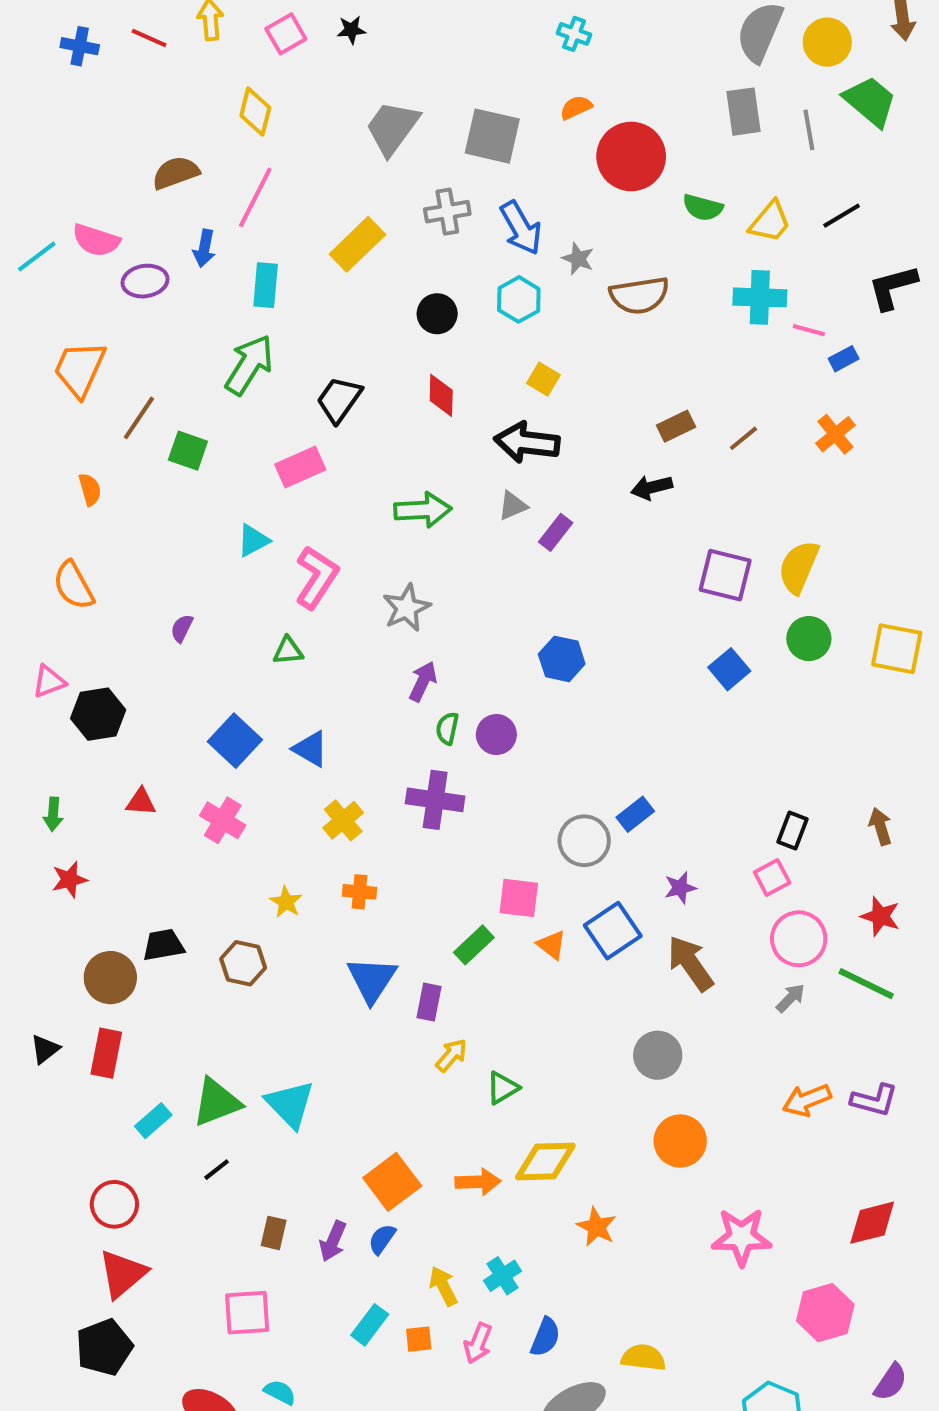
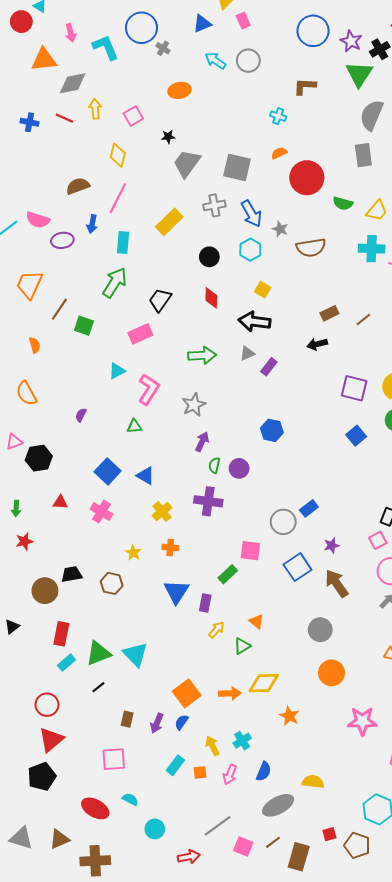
black star: (351, 30) -> (168, 137), moved
orange triangle: (552, 945) -> (257, 621), moved
red rectangle: (106, 1053) -> (61, 634), moved

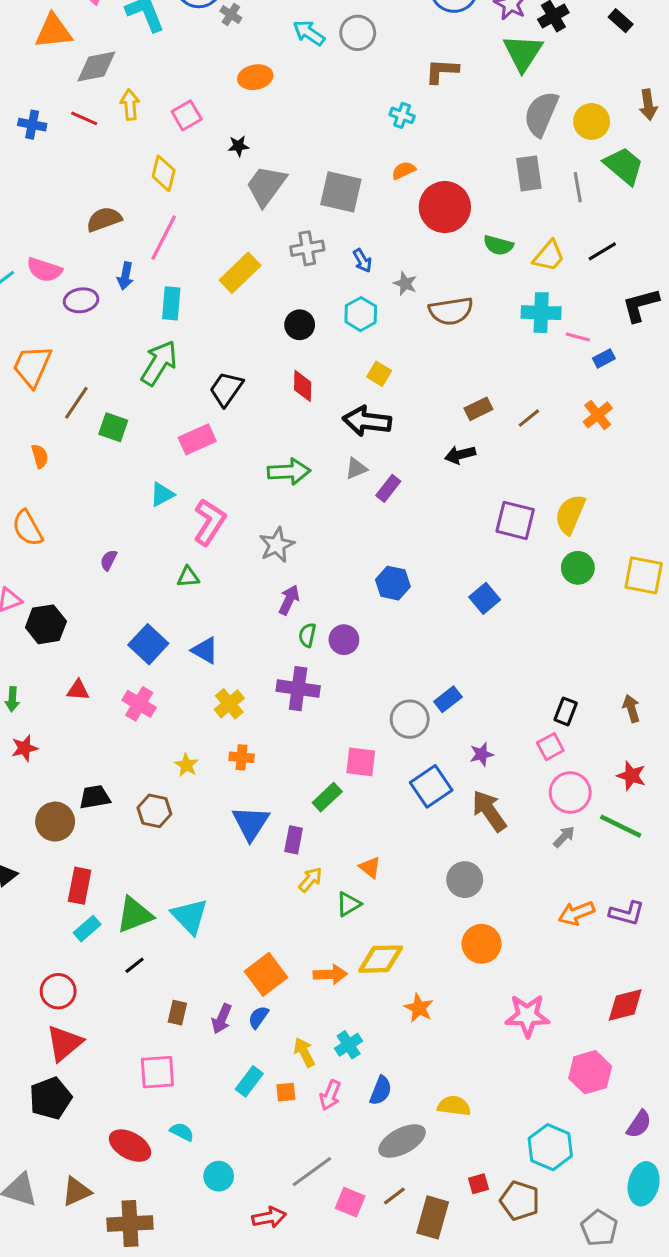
blue arrow: (251, 214) -> (362, 261), size x0.6
blue square: (356, 436) -> (485, 598), moved

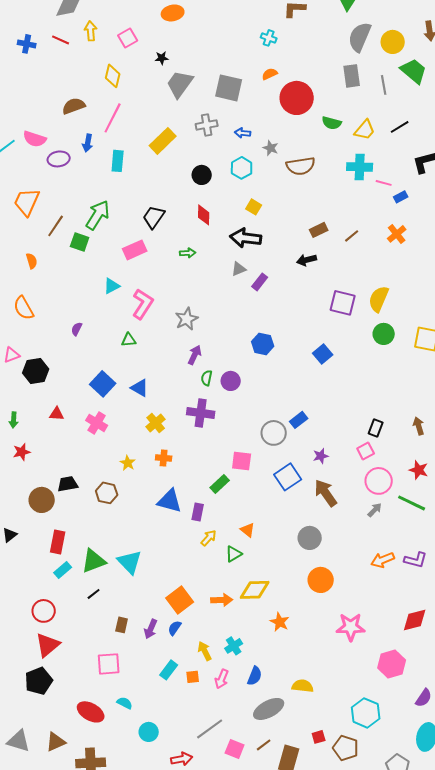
blue arrow: (362, 261) -> (243, 133), turned 126
green arrow: (159, 363) -> (98, 215), moved
green arrow: (289, 472) -> (188, 253), moved, size x0.6
blue triangle: (251, 823) -> (170, 501), turned -48

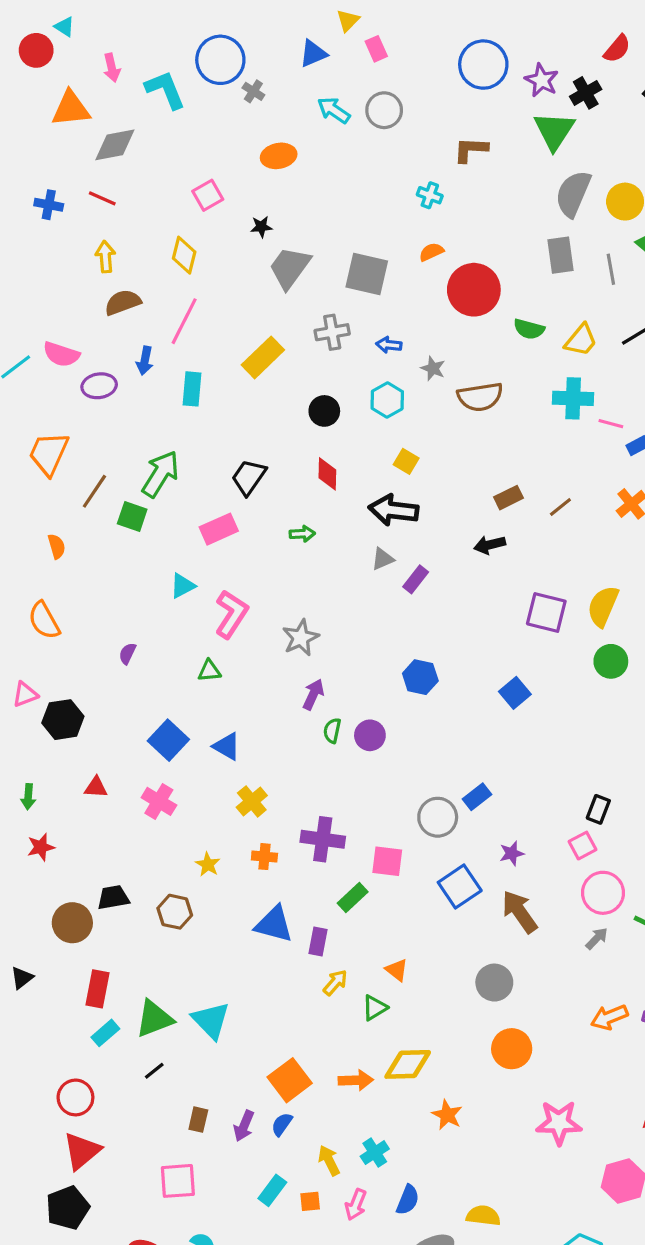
yellow arrow: (91, 31) -> (105, 257), moved
purple cross: (201, 413) -> (323, 839), moved

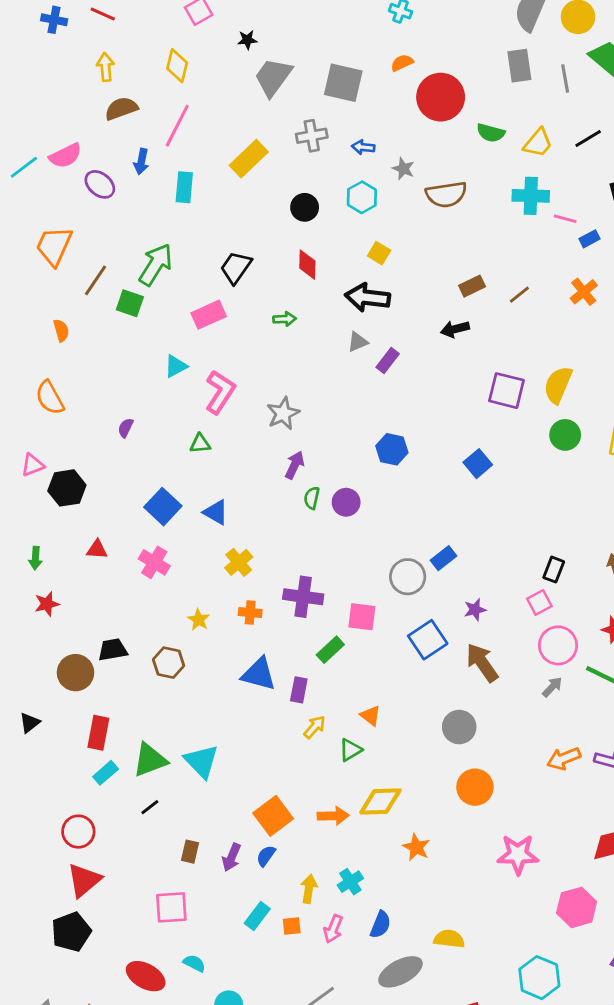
pink semicircle: (61, 354) -> (65, 156), turned -44
purple ellipse: (99, 386) -> (100, 184), turned 48
yellow arrow: (329, 1160) -> (309, 889), turned 36

